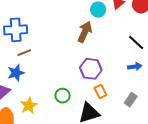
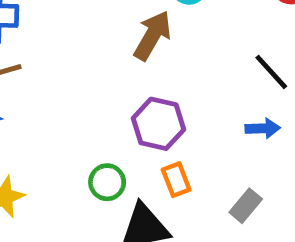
green circle: (63, 96) -> (107, 182), moved

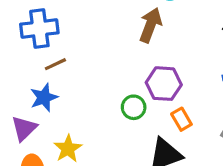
green circle: (107, 182) -> (134, 107), moved

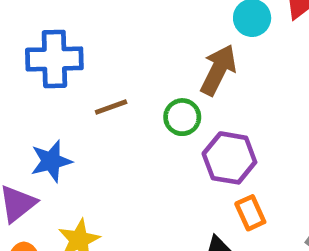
brown line: (55, 64) -> (111, 107), moved
green circle: (134, 107) -> (182, 117), moved

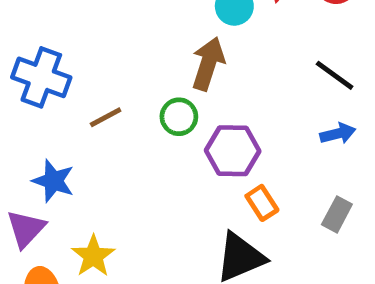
blue cross: (54, 59) -> (41, 77), turned 30
blue star: (51, 161) -> (53, 181), turned -30

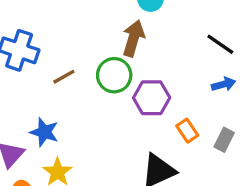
green circle: (179, 117) -> (114, 75), size x1.4
blue star: (53, 181) -> (44, 132), moved
orange rectangle: (262, 203) -> (187, 131), moved

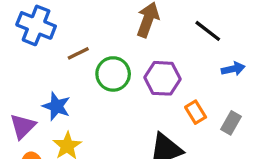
black line: (220, 44) -> (208, 31), moved
green circle: (114, 75) -> (113, 74), moved

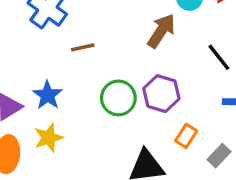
green circle: (113, 74) -> (118, 98), moved
orange rectangle: (196, 112) -> (186, 136), turned 50

